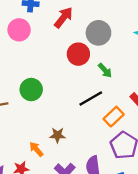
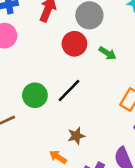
black line: (91, 99) -> (69, 90), moved

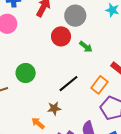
black line: (69, 90) -> (68, 84), moved

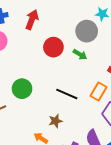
gray circle: (75, 16) -> (87, 31), moved
black line: (68, 84) -> (67, 94), turned 70

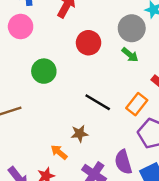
green arrow: (80, 54) -> (130, 55), moved
green circle: (22, 89) -> (44, 71), moved

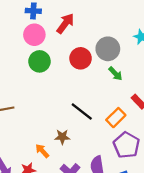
pink circle: (21, 27) -> (34, 35), moved
gray circle: (132, 28) -> (108, 49), moved
green circle: (44, 71) -> (40, 61), moved

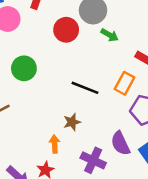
green circle: (40, 61) -> (24, 68), moved
orange arrow: (42, 151) -> (55, 144), turned 56

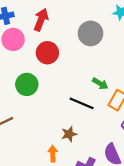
red circle: (66, 30) -> (47, 53), moved
green arrow: (110, 35) -> (100, 84), moved

